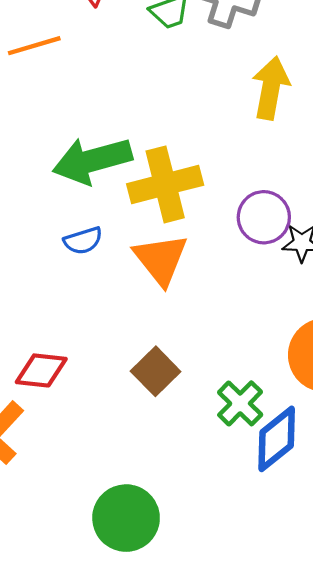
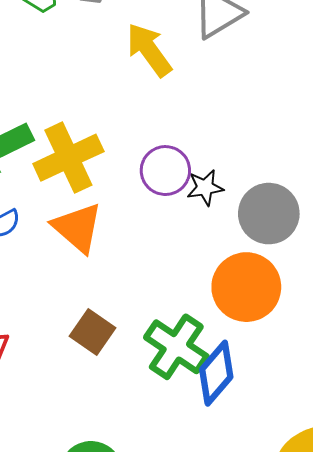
yellow arrow: (271, 88) -> (149, 50), turned -36
green cross: (240, 403) -> (176, 347), size x1.4

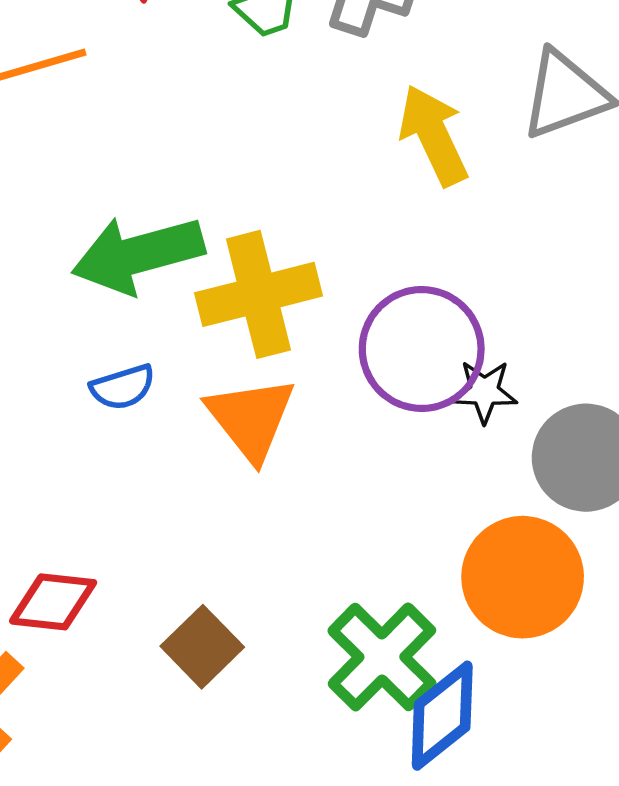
purple circle: (165, 171) -> (422, 349), size x1.4
brown square: (93, 332) -> (202, 647), moved

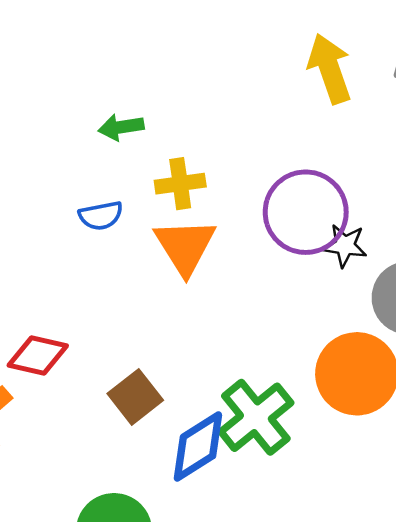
green arrow: (138, 255) -> (121, 127), size x0.5
yellow cross: (259, 294) -> (180, 184), moved, size x0.6
blue diamond: (442, 716) -> (198, 446), moved

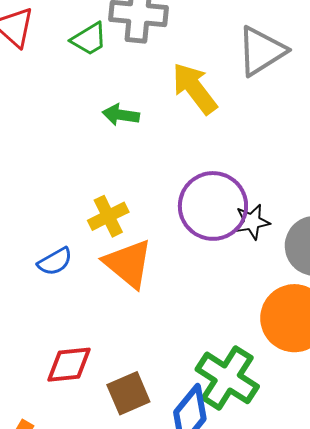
green arrow: (121, 127) -> (121, 115), moved, turned 36
red diamond: (38, 355) -> (69, 365), moved
brown square: (135, 397) -> (128, 393), turned 33

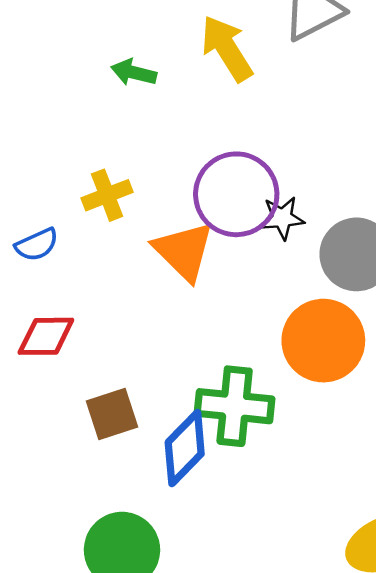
orange triangle: (128, 264) -> (184, 251), moved
red diamond: (69, 365) -> (46, 336), moved
green cross: (227, 378) -> (235, 406), turned -32

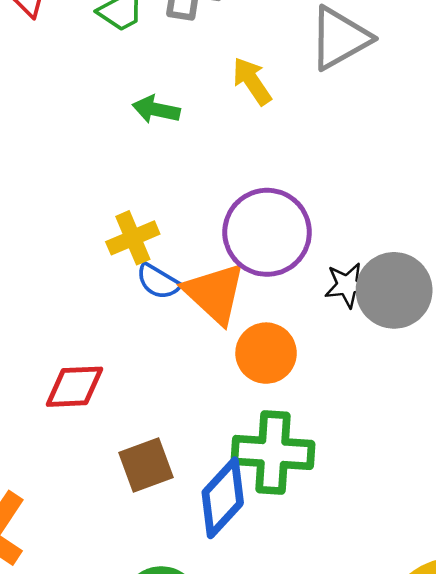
yellow arrow: (227, 48) -> (252, 81), size x0.7
black star: (282, 218) -> (347, 285), moved
blue semicircle: (37, 245) -> (158, 281), moved, turned 57
orange circle: (323, 341) -> (266, 353), moved, size x0.7

